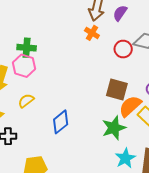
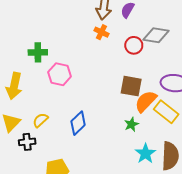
pink hexagon: (24, 66) -> (60, 74), moved
yellow semicircle: (26, 101) -> (40, 120), moved
green star: (114, 128) -> (131, 124), size x0.6

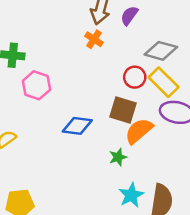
red circle: (134, 45) -> (135, 77), moved
yellow rectangle: (166, 112) -> (164, 82), moved
blue diamond: (78, 123) -> (77, 126), moved, turned 45

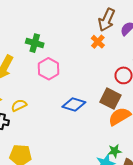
green star: (118, 157) -> (115, 151), moved

